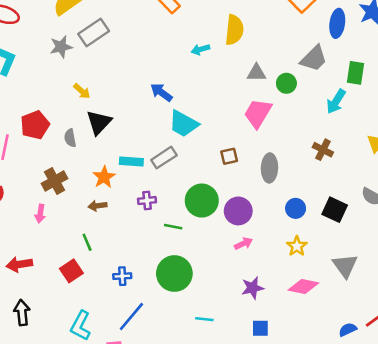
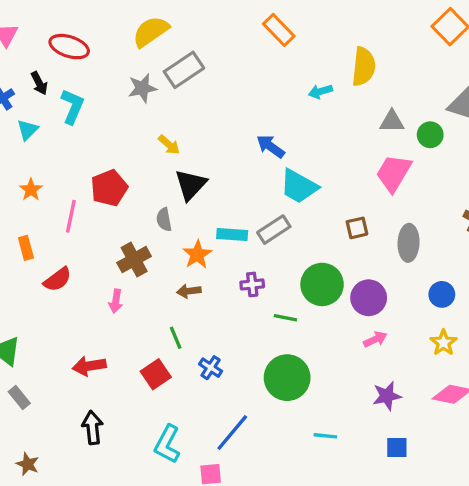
gray semicircle: (70, 138) -> (164, 220), moved
blue cross: (122, 276) -> (211, 368), moved, turned 36

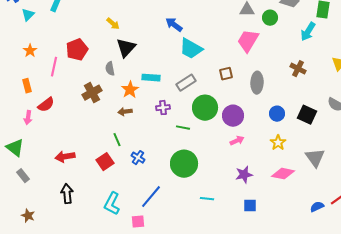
gray rectangle: (274, 230) -> (186, 83), moved
pink arrow: (116, 301) -> (28, 118), moved

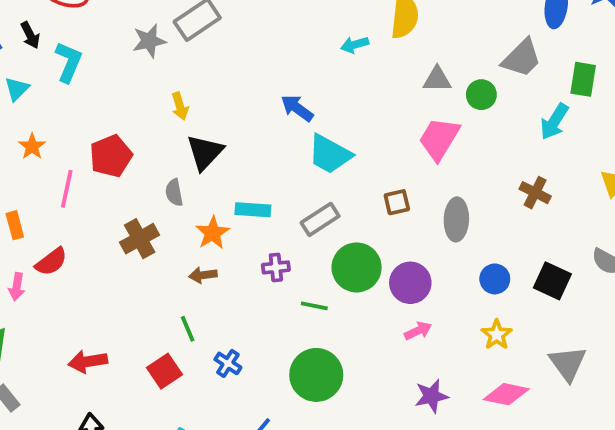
yellow arrow: (113, 24) -> (180, 106), turned 32
orange star: (30, 51) -> (32, 146), moved

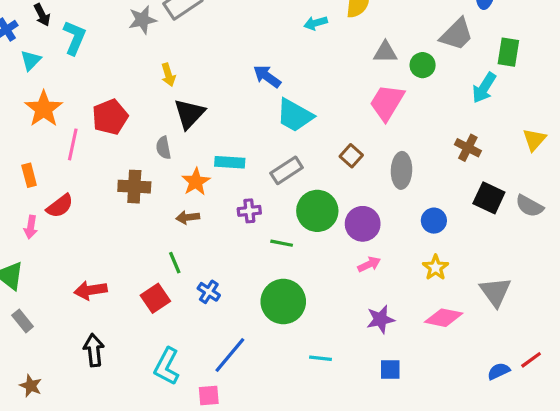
orange star: (32, 146) -> (44, 109), size x1.6
brown square: (397, 202) -> (351, 156), turned -35
brown cross: (140, 239) -> (134, 187), turned 32
black square: (552, 281) -> (489, 198), moved

